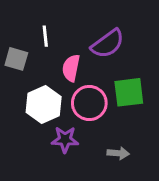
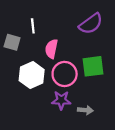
purple semicircle: (108, 44) -> (91, 24), moved
purple star: (65, 139) -> (61, 100), moved

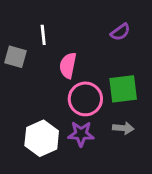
purple semicircle: (91, 24) -> (120, 32), size x0.6
white hexagon: (32, 75) -> (42, 138), moved
gray arrow: (85, 110) -> (123, 128), moved

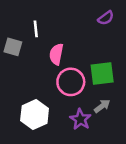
purple semicircle: (120, 32) -> (106, 18), moved
gray arrow: (123, 128) -> (102, 106), turned -42
purple star: (81, 134) -> (80, 119), moved, turned 30

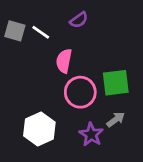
purple semicircle: (106, 18) -> (79, 20), moved
white line: (36, 29) -> (41, 32), turned -49
gray square: (13, 47) -> (15, 31), moved

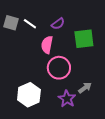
purple semicircle: (79, 20) -> (58, 24), moved
green square: (116, 83) -> (84, 39), moved

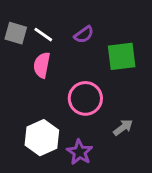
pink semicircle: (47, 45) -> (42, 65), moved
purple star: (67, 99) -> (80, 152), moved

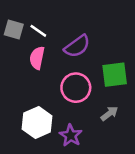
purple semicircle: (84, 35) -> (77, 46), moved, size x1.5
green square: (122, 56) -> (115, 75), moved

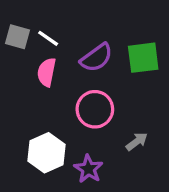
green square: (115, 75) -> (143, 58), moved

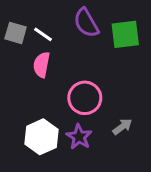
purple semicircle: (96, 58) -> (86, 23), moved, turned 96
green square: (143, 58) -> (125, 34), moved
purple star: (88, 169) -> (79, 137), moved

